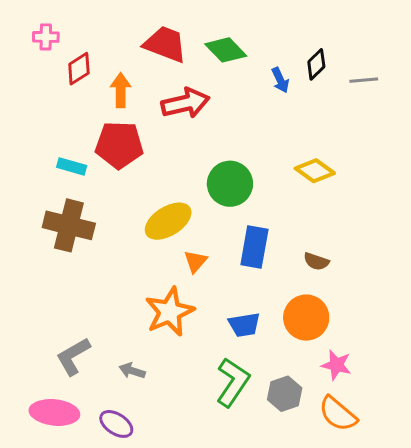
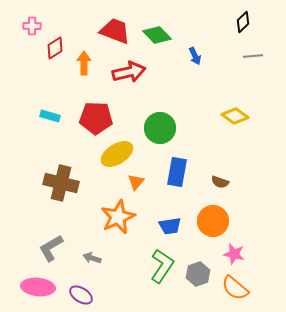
black diamond: (316, 64) -> (243, 22), moved
red pentagon: (119, 145) -> (96, 118), moved
yellow diamond: (315, 171) -> (235, 116), moved
brown cross: (69, 225) -> (61, 183), moved

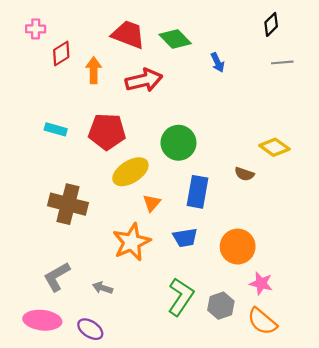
yellow diamond: (235, 116) -> (274, 147), moved
brown semicircle: (220, 182) -> (244, 174), moved
blue trapezoid: (170, 226) -> (185, 238), moved

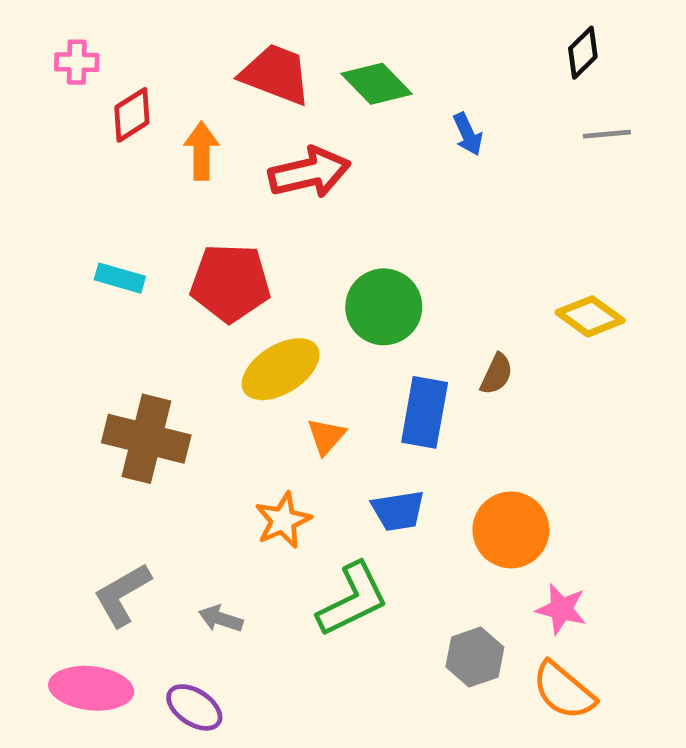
brown semicircle: (244, 174) -> (497, 374), moved, turned -84
orange star: (132, 242) -> (283, 520), size x0.7
green L-shape: (181, 297) -> (353, 599), moved, turned 30

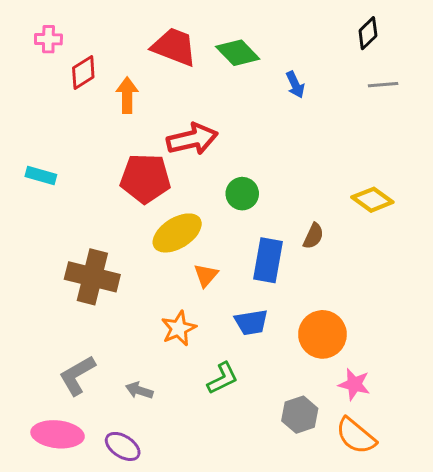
red arrow: (309, 173) -> (192, 139), moved
cyan rectangle: (120, 278) -> (41, 175), moved
green circle: (384, 307) -> (242, 194), size x0.7
green L-shape: (353, 599) -> (223, 378), size x0.7

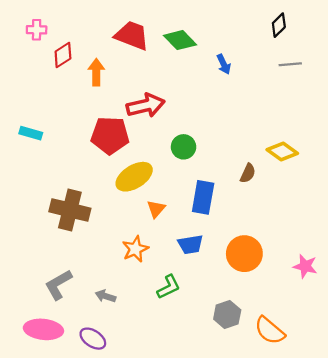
brown semicircle: (313, 236) -> (248, 173), moved
pink star: (354, 384) -> (305, 266), moved

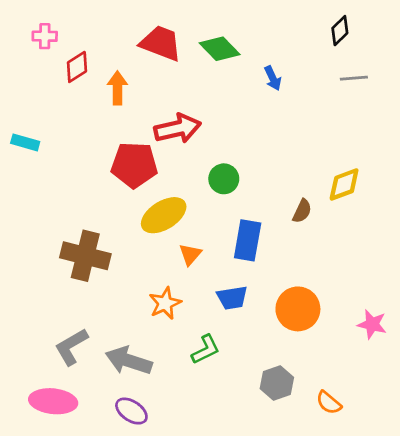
cyan rectangle: (31, 133) -> (25, 142), moved
yellow diamond: (282, 151) -> (344, 184), turned -56
gray arrow: (105, 296) -> (129, 361), size x1.8
orange semicircle: (270, 331) -> (329, 403), size x0.7
purple ellipse: (93, 339) -> (131, 411), moved

